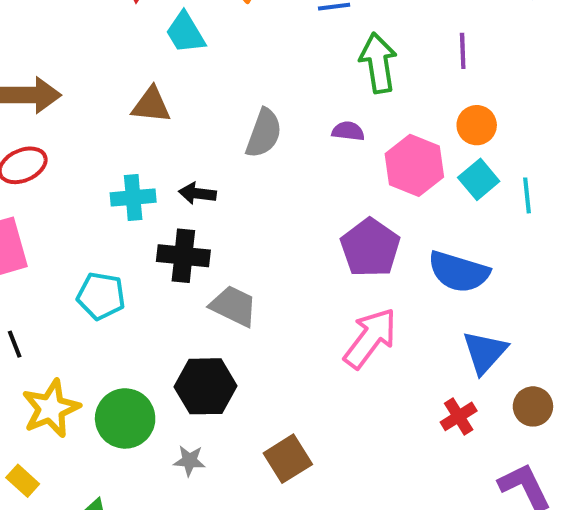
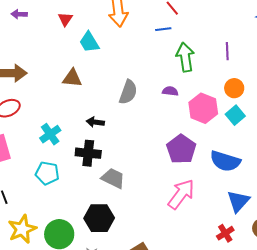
cyan cross: (133, 197) -> (50, 134), moved, turned -30

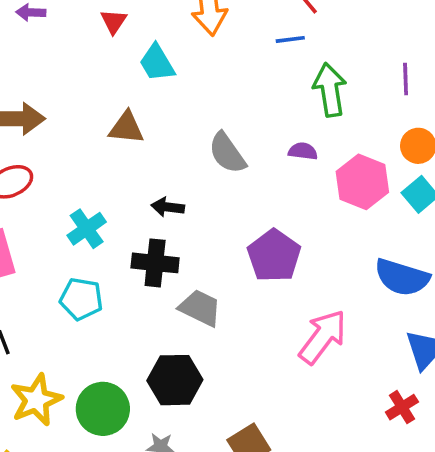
gray semicircle: (128, 92) -> (227, 153), turned 125
purple pentagon: (181, 149) -> (274, 256), moved

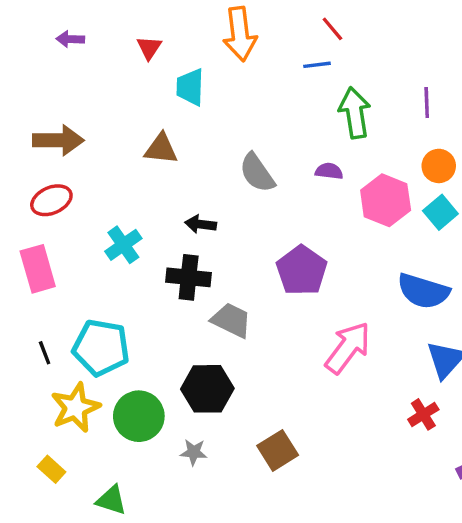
cyan trapezoid: (157, 63) -> (190, 87), turned 33
cyan pentagon: (81, 299) -> (101, 348), moved, size x1.4

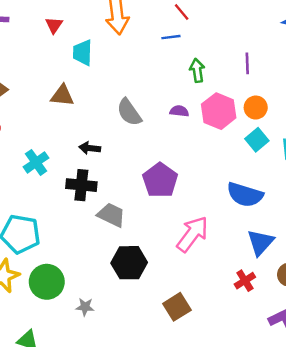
green arrow: (355, 113) -> (197, 70), size x0.7
pink hexagon: (386, 200) -> (219, 111), moved
black hexagon: (207, 389) -> (129, 263), moved
brown square: (278, 450) -> (177, 307), moved

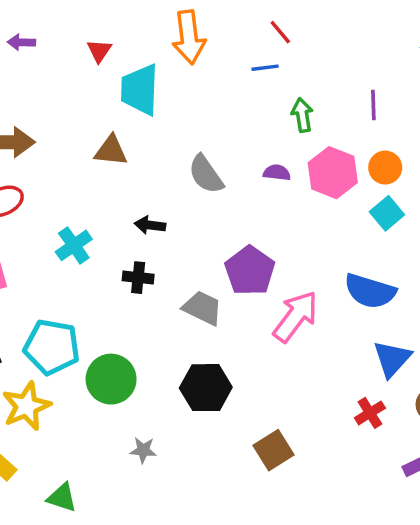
cyan trapezoid: (83, 53) -> (140, 90), size x1.4
black cross: (81, 185) -> (138, 278), size x0.7
gray trapezoid: (111, 215) -> (202, 308), moved
pink arrow: (192, 234) -> (296, 316), moved
green circle: (47, 282) -> (111, 379), moved

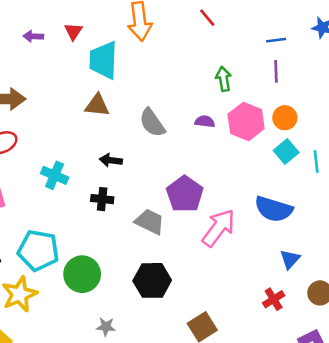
purple arrow: (21, 42) -> (33, 36), moved
blue line: (265, 68) -> (276, 40), moved
brown triangle: (111, 151) -> (97, 105), moved
cyan cross: (74, 245) -> (55, 175), turned -32
blue triangle: (392, 359) -> (290, 259), size x0.7

